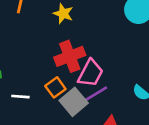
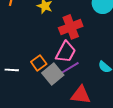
red cross: (70, 56) -> (71, 27), moved

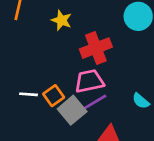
pink trapezoid: (66, 52) -> (89, 81), turned -130
white line: (12, 70) -> (29, 94), moved

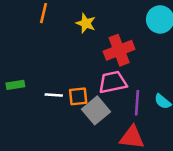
orange square: (54, 96) -> (78, 96), turned 30
purple line: (95, 102) -> (137, 103), moved, turned -55

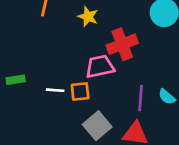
pink trapezoid: (113, 82) -> (100, 67), moved
gray square: (96, 110) -> (97, 126), moved

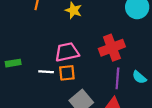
red cross: (122, 44) -> (112, 48), moved
pink trapezoid: (100, 67) -> (67, 52), moved

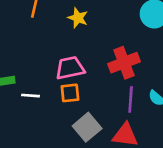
white line: (46, 72) -> (30, 96), moved

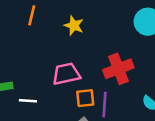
orange square: (70, 93) -> (85, 98), moved
purple line: (131, 100) -> (104, 104), moved

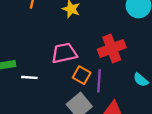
orange square: (85, 98) -> (82, 75), turned 36

